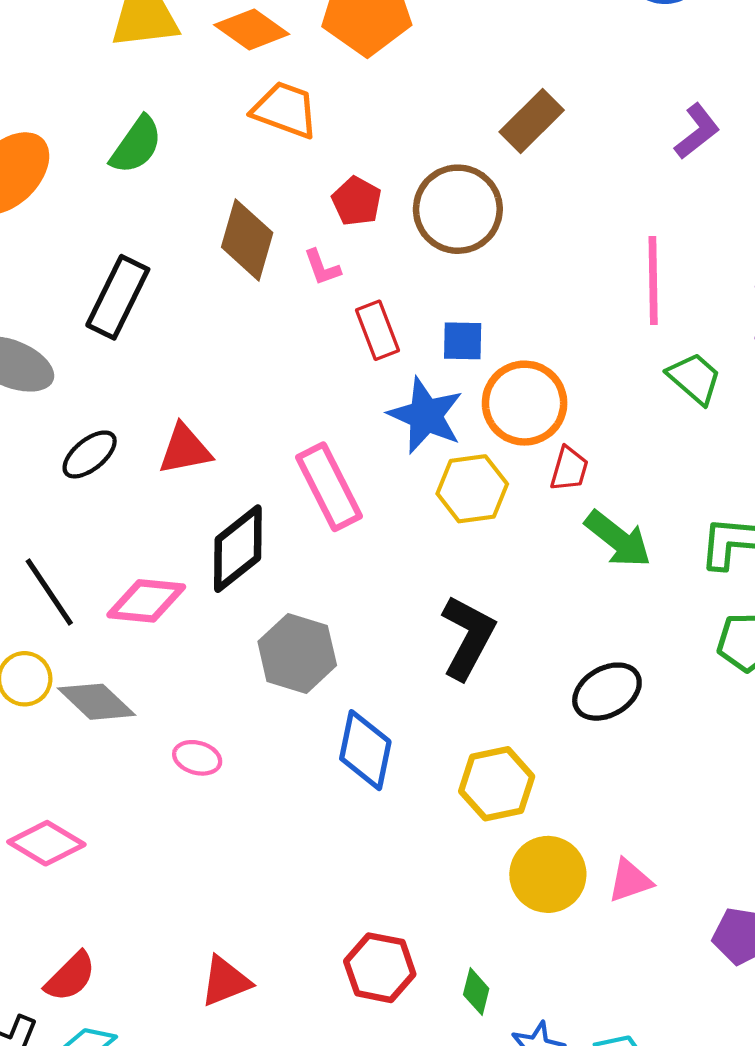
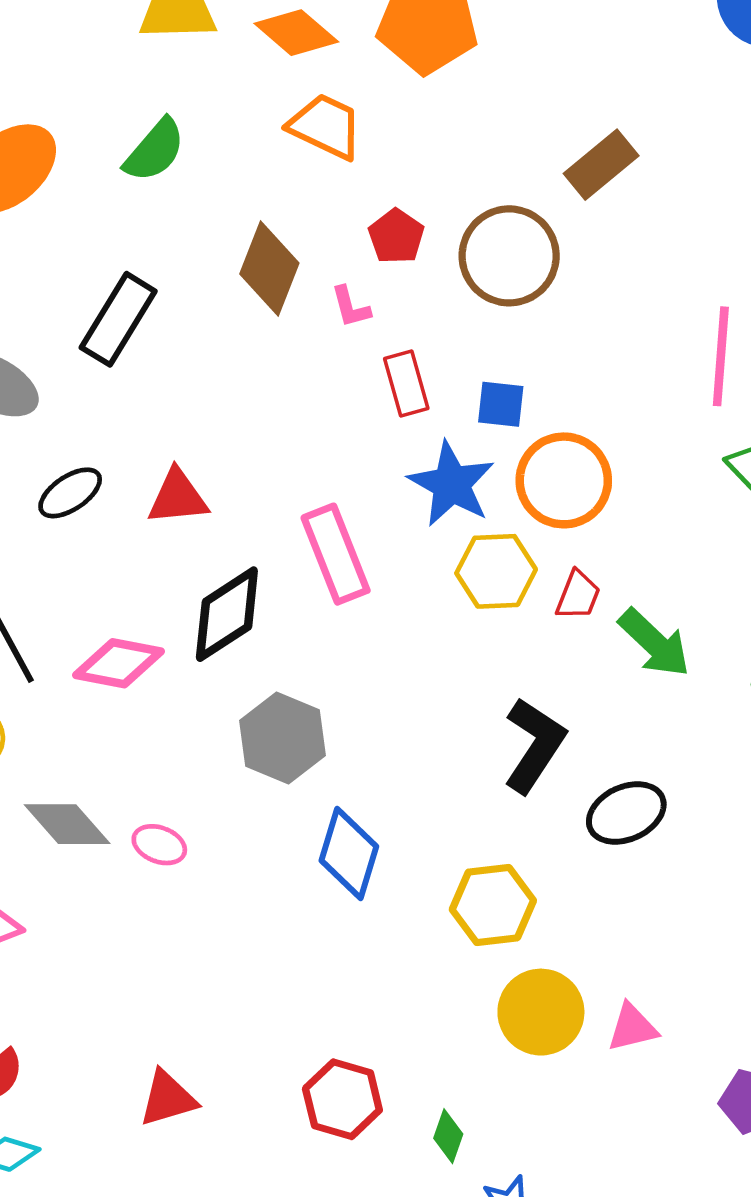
red trapezoid: (569, 469) -> (578, 595), moved
black L-shape: (468, 637) -> (534, 745), moved
gray diamond: (97, 702) -> (67, 824), moved

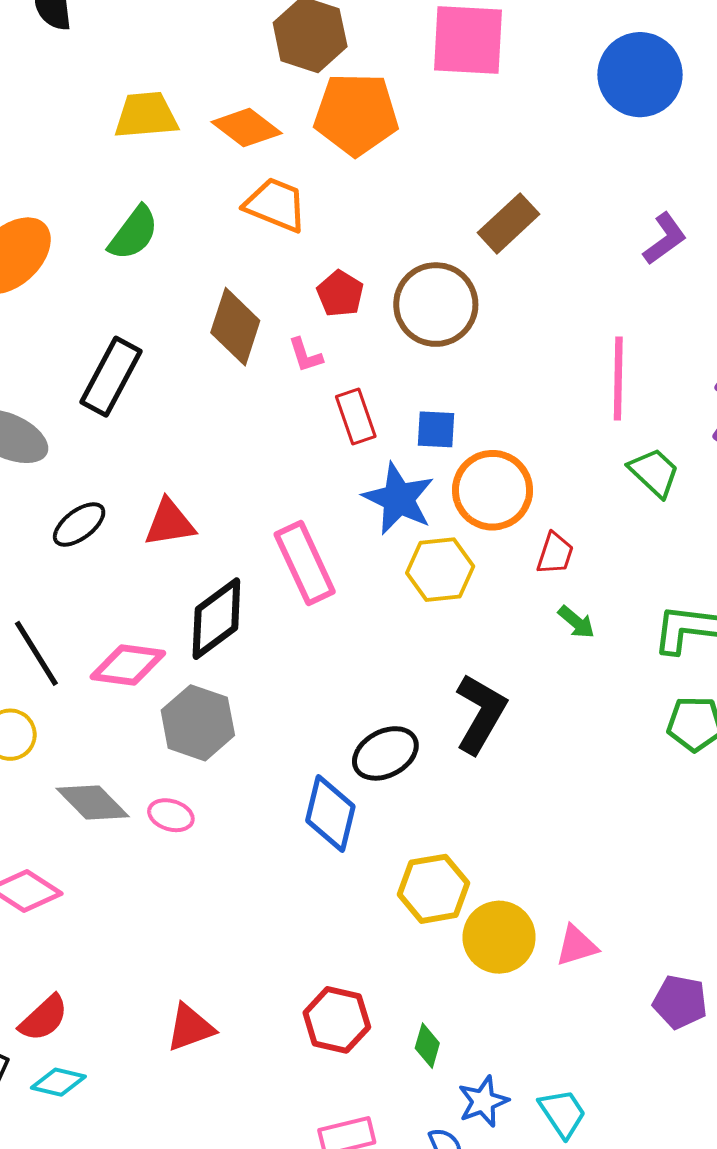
red trapezoid: (578, 595) -> (555, 554), moved
green arrow: (654, 643) -> (576, 622), size x0.6
gray hexagon: (282, 738) -> (198, 723), moved
black ellipse: (626, 813) -> (385, 753), moved
yellow hexagon: (493, 905) -> (433, 889), moved

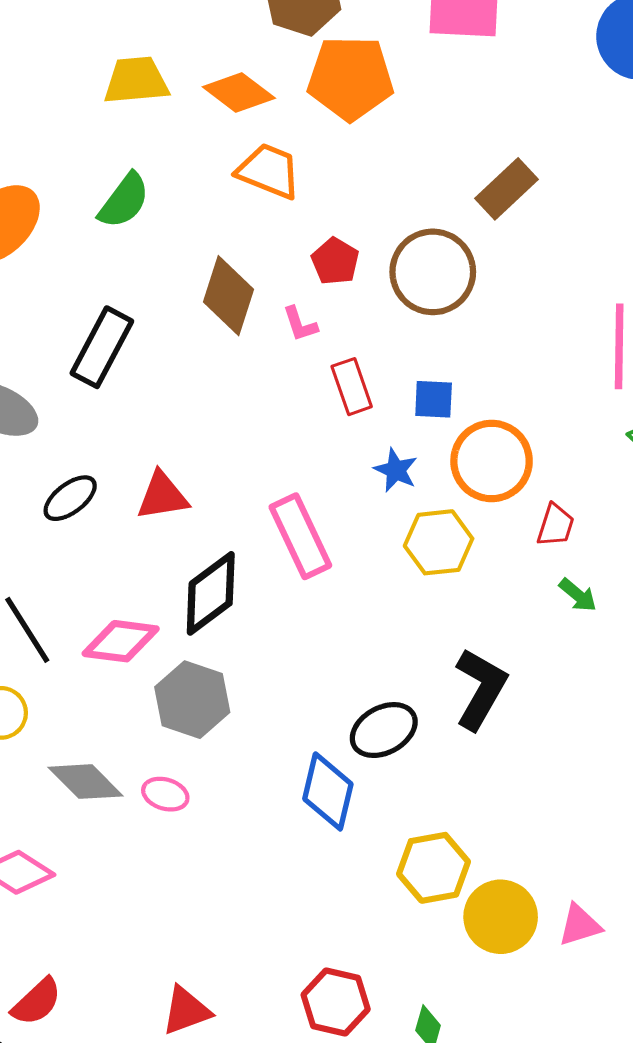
blue star: (399, 499) -> (396, 470), size x0.6

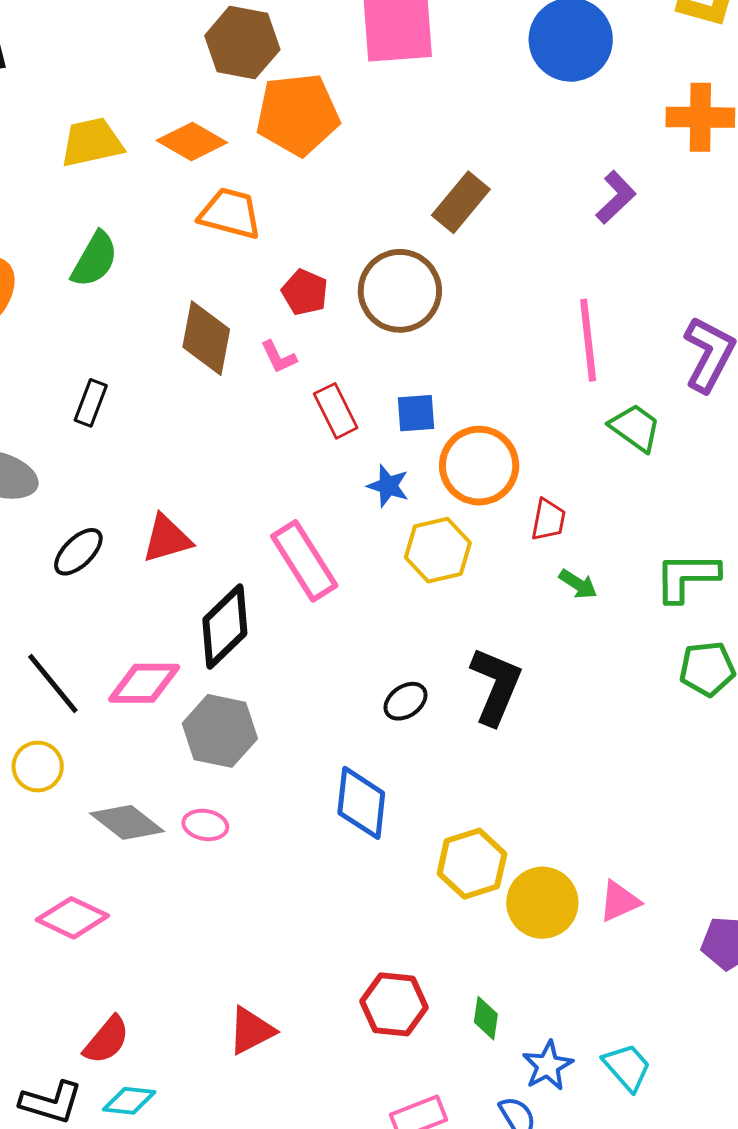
black rectangle: (102, 347) -> (91, 403), size x0.6
black ellipse: (384, 730) -> (406, 701), moved, size x0.7

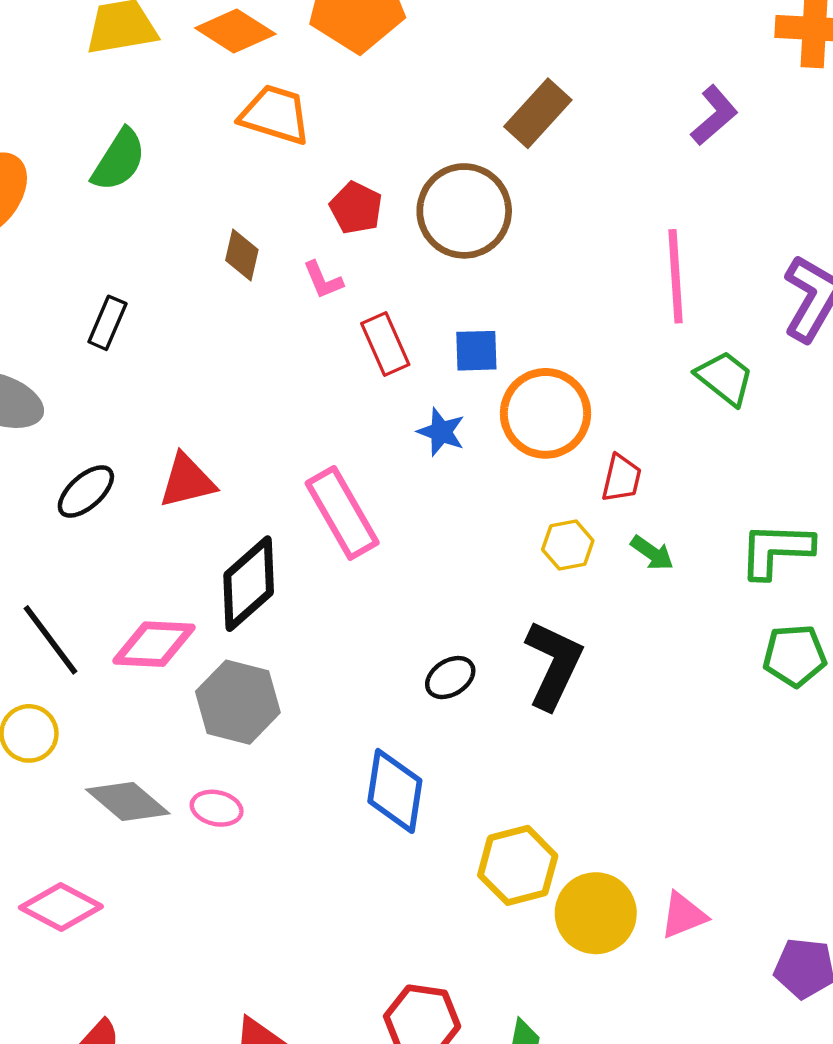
brown diamond: (206, 338) -> (242, 255), size x0.6
yellow hexagon: (438, 550) -> (568, 545), moved, size x0.7

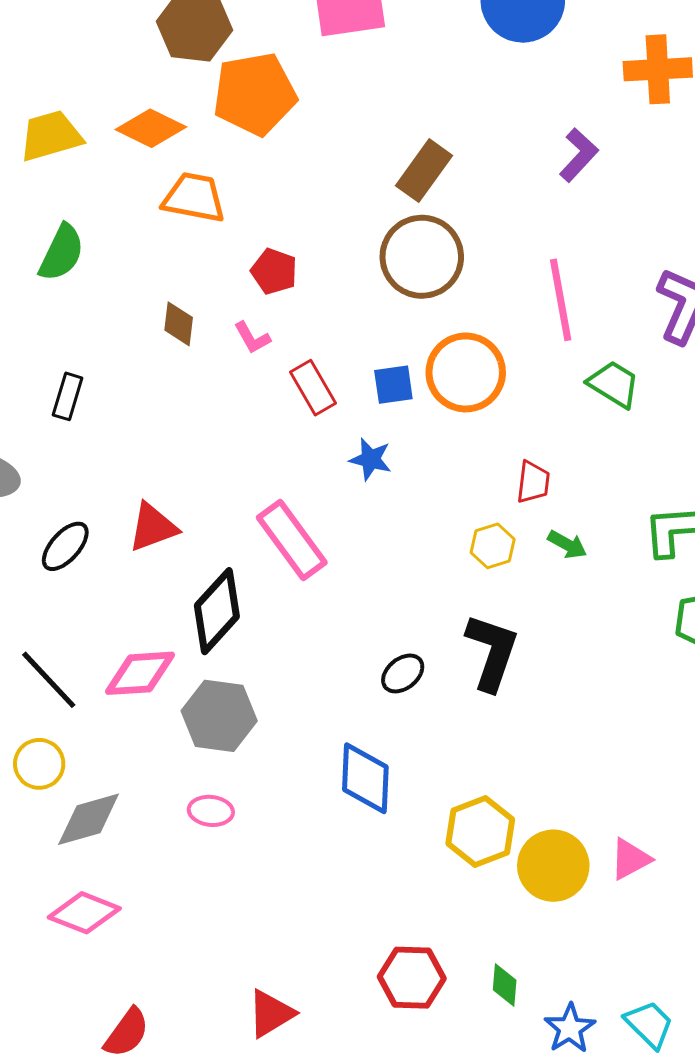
brown circle: (464, 211) -> (422, 257), moved
orange circle: (545, 413) -> (466, 372), moved
gray diamond: (128, 801) -> (89, 819), moved, turned -50

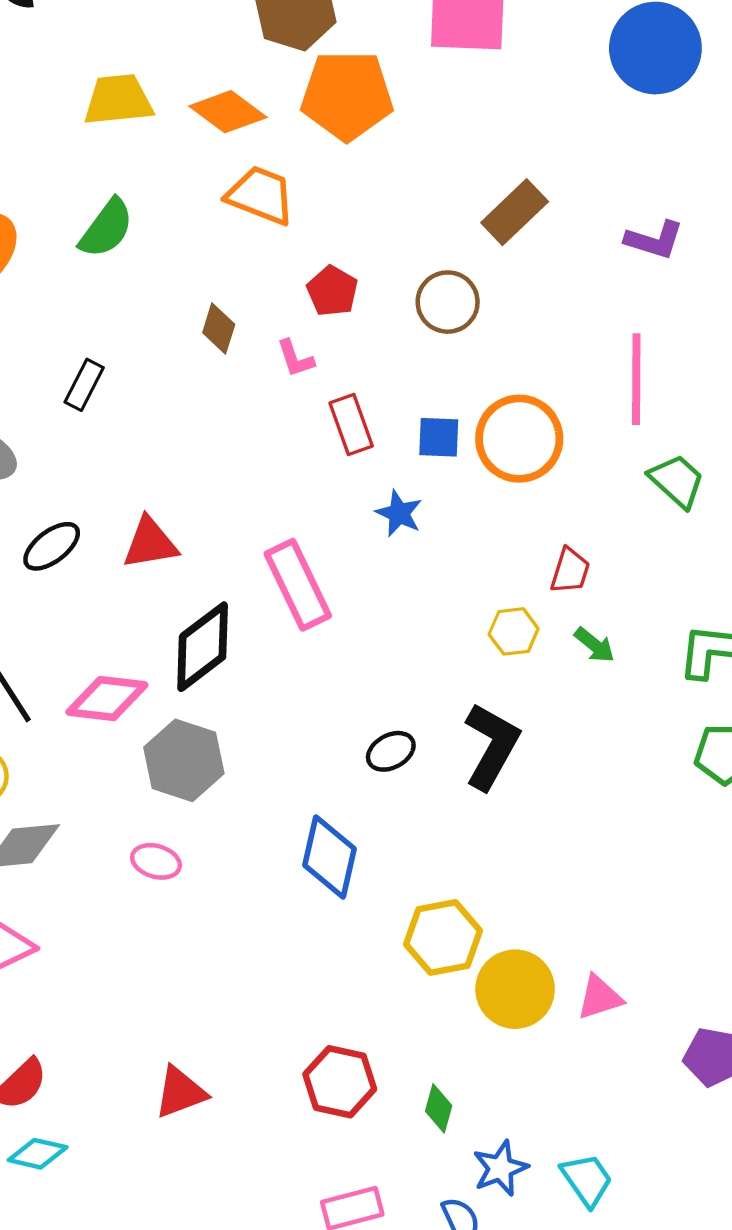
purple L-shape: (579, 155) -> (654, 240), moved, turned 54
brown circle: (422, 257) -> (448, 302), moved, size x0.7

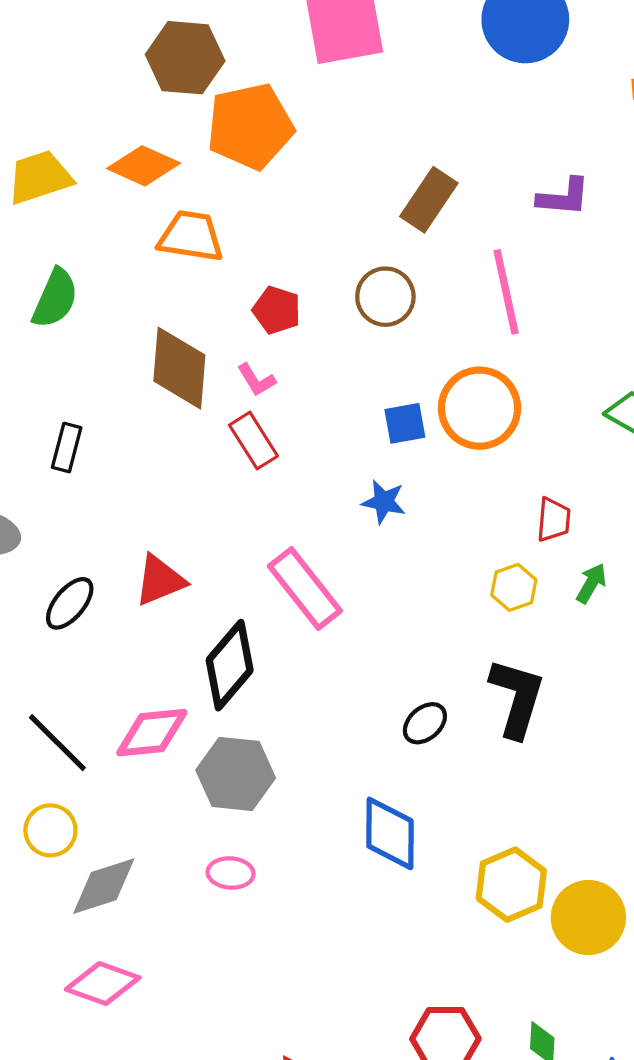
brown diamond: (219, 329) -> (179, 368), size x1.8
pink line: (636, 379) -> (506, 292), moved
red rectangle: (351, 425) -> (253, 441), moved
green arrow: (595, 645) -> (591, 583), turned -87

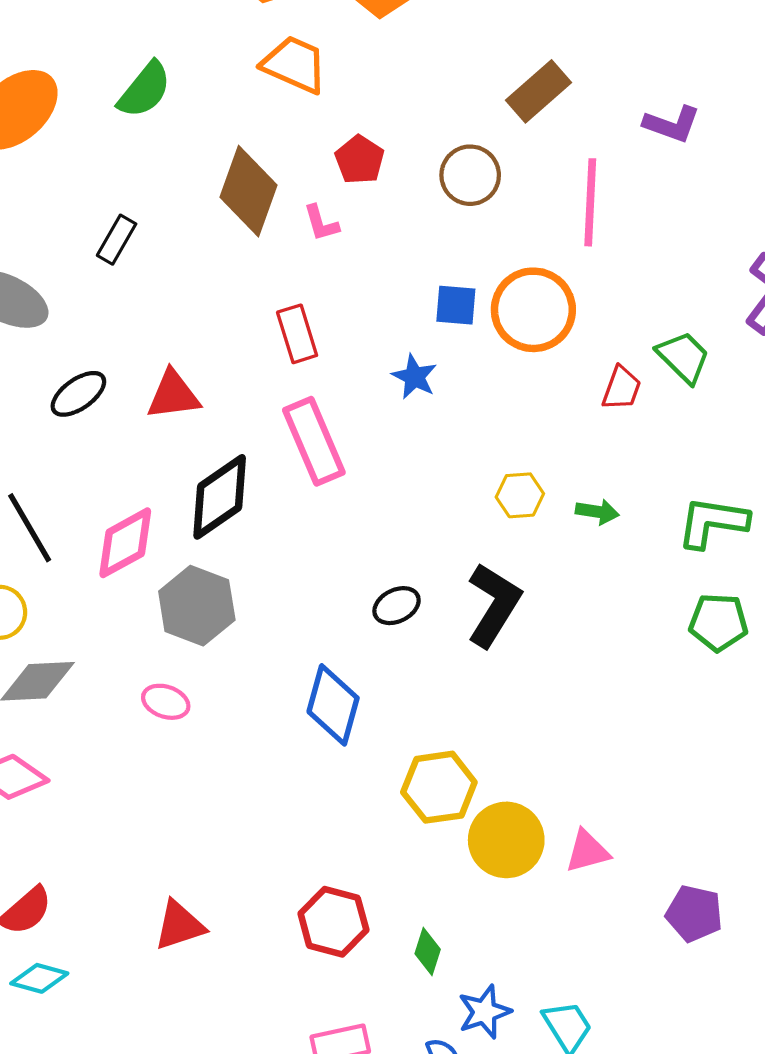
red rectangle: (253, 441) -> (297, 334), moved
red trapezoid: (554, 520) -> (622, 388), moved
green arrow: (591, 583) -> (597, 512), turned 54
pink diamond: (152, 733) -> (125, 543), turned -38

